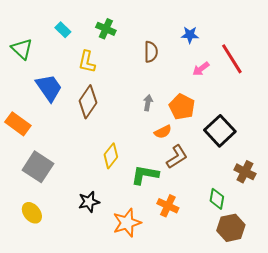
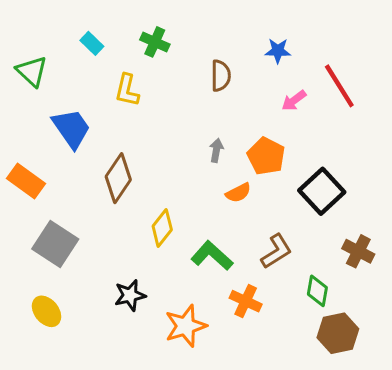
brown diamond: (88, 102) -> (118, 178), moved
brown L-shape: (177, 157) -> (276, 251), moved
green L-shape: (145, 175) -> (212, 256), turned 32

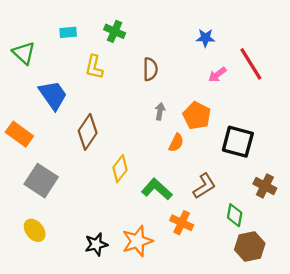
cyan rectangle: (92, 43) -> (68, 32), turned -49
brown semicircle: (221, 76) -> (150, 69), moved
black square: (322, 191) -> (238, 142), turned -32
orange semicircle: (238, 193) -> (176, 143), turned -36
black star: (130, 295) -> (96, 244), moved

